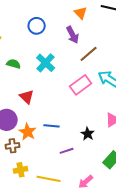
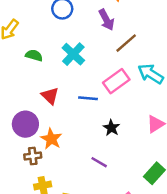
blue line: (52, 126) -> (88, 98), moved
black star: (88, 134) -> (111, 128), moved
purple line: (67, 151) -> (99, 162), turned 48

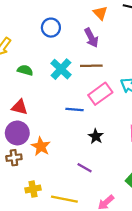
brown line: (126, 43) -> (91, 66), moved, turned 40
red triangle: (50, 96) -> (20, 107), moved, turned -30
brown cross: (33, 156) -> (14, 158), moved

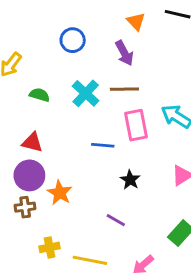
pink rectangle: (100, 94) -> (136, 125), turned -65

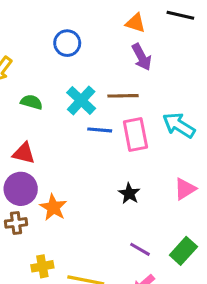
orange triangle: (136, 21) -> (135, 23), turned -30
purple arrow: (124, 53) -> (142, 57), moved
blue line: (103, 145) -> (100, 130), moved
purple line: (116, 220) -> (140, 249), moved

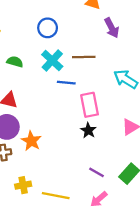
blue circle: (67, 43) -> (48, 28), moved
purple arrow: (142, 57) -> (112, 28), moved
pink rectangle: (135, 135) -> (90, 105), moved

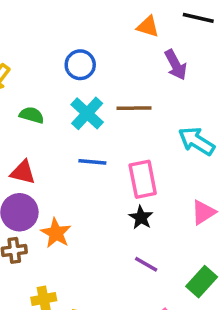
blue line: (66, 83) -> (92, 162), moved
purple line: (97, 172) -> (146, 264), moved

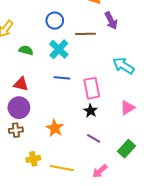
brown line: (134, 108) -> (85, 34), moved
orange star: (56, 233) -> (55, 128), moved

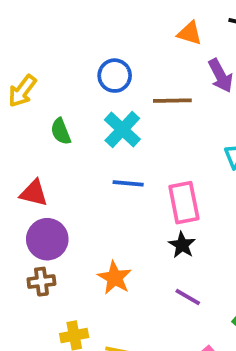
green semicircle: (26, 50) -> (61, 131), turned -128
red triangle: (21, 84) -> (34, 193), moved

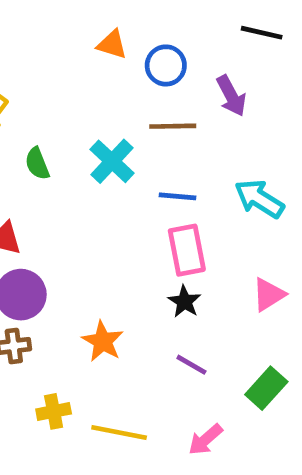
orange triangle: (190, 33) -> (112, 44), moved
blue circle: (115, 76) -> (166, 65), moved
blue line: (128, 183) -> (177, 196), moved

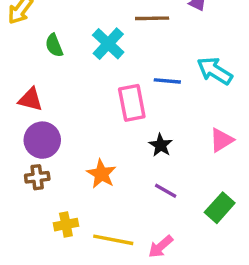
blue line: (177, 196) -> (167, 81), moved
pink rectangle: (187, 250) -> (132, 103), moved
pink arrow: (206, 440) -> (161, 247), moved

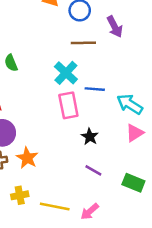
cyan cross: (108, 44) -> (66, 73), moved
cyan arrow: (215, 71) -> (130, 104), moved
orange star: (101, 174) -> (27, 158), moved
green rectangle: (220, 208) -> (133, 183), turned 70

